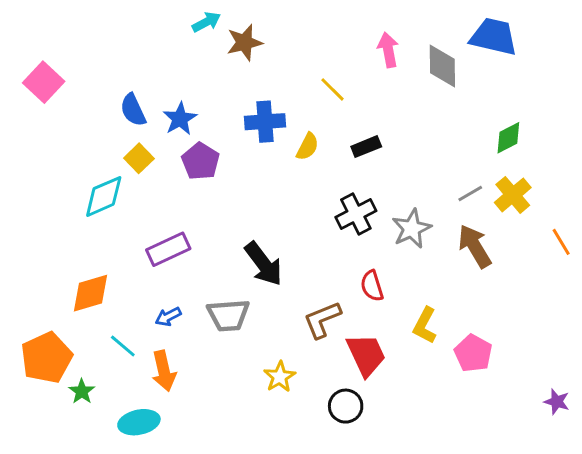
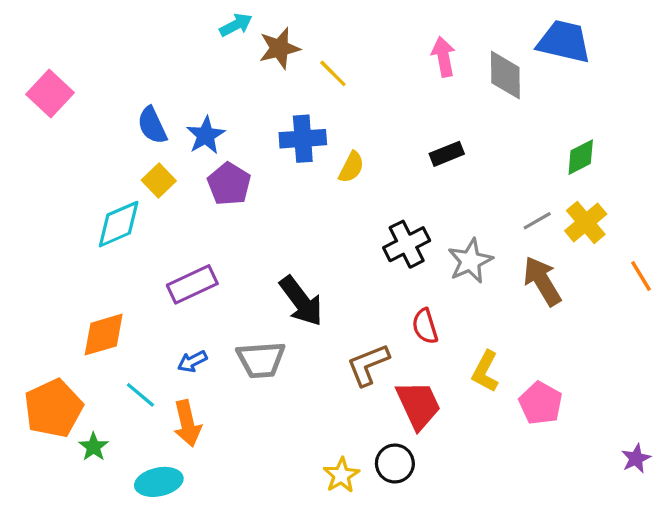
yellow line: (332, 89) -> (333, 73), moved
black rectangle: (366, 147) -> (447, 154), moved
yellow star: (280, 377) -> (341, 475), moved
purple star: (557, 402) -> (636, 458), turned 30

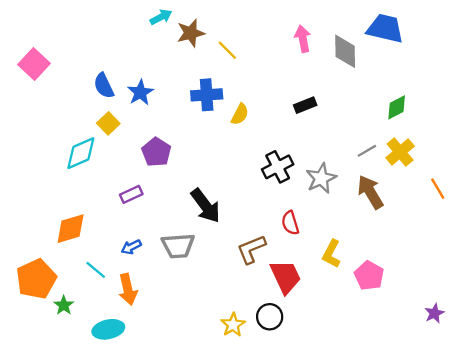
purple pentagon: (229, 184) -> (156, 152), moved
purple rectangle: (192, 284) -> (131, 194), size x0.7

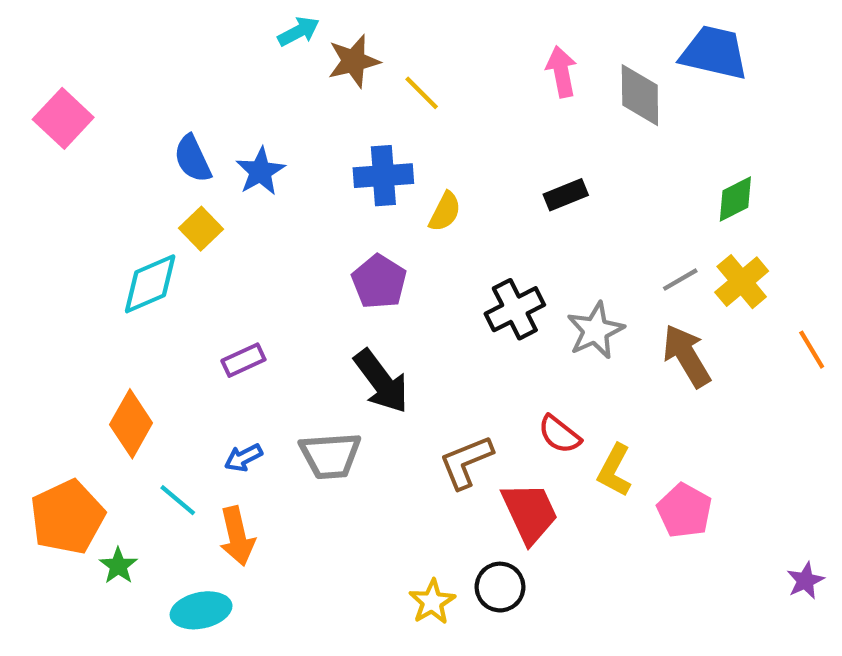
purple pentagon: (156, 152) -> (379, 282), moved
red semicircle: (290, 223) -> (559, 434), moved, turned -35
orange diamond: (71, 229) -> (131, 424), turned -44

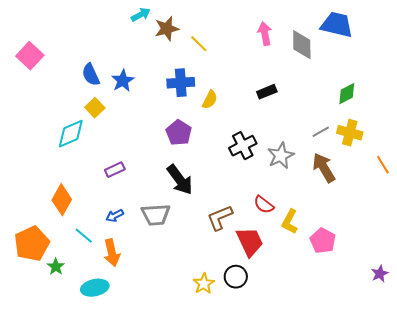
yellow cross: (742, 282) -> (350, 133), turned -35

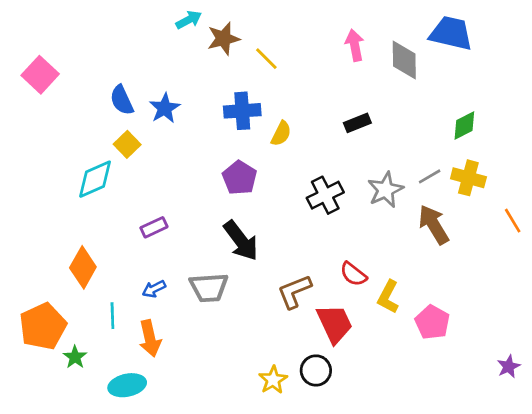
gray star: (281, 156) -> (385, 190), moved
cyan line: (84, 236) -> (112, 316), turned 48

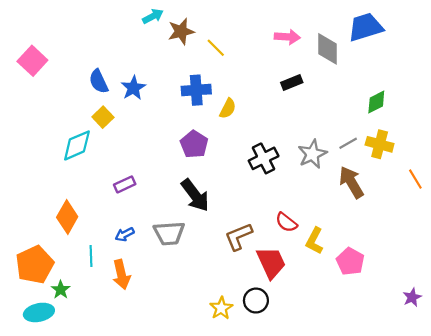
blue trapezoid: (451, 33) -> (365, 27), turned -30
pink arrow: (355, 45) -> (287, 37), turned 105
black rectangle: (357, 123) -> (292, 82), moved
cyan ellipse: (127, 385) -> (39, 312), moved

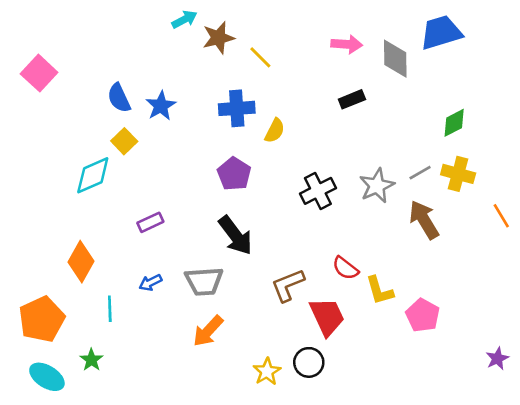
yellow L-shape: (315, 241) -> (379, 290), turned -44
orange arrow: (121, 274) -> (208, 331), moved, turned 56
green star: (61, 290) -> (91, 360), moved
cyan ellipse: (39, 312) -> (47, 377), turned 44

